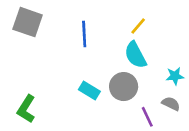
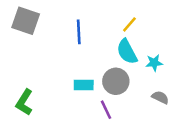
cyan star: (175, 76) -> (154, 63), moved
cyan rectangle: (89, 90) -> (84, 85), turned -30
purple line: (147, 117) -> (106, 110), moved

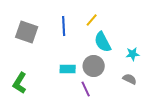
gray square: (26, 21) -> (27, 32), moved
yellow line: (129, 24) -> (92, 20), moved
cyan star: (154, 63) -> (133, 54), moved

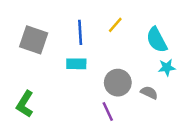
cyan semicircle: (103, 42) -> (157, 40), moved
cyan rectangle: (68, 69) -> (76, 64), moved
gray semicircle: (130, 79) -> (149, 93), moved

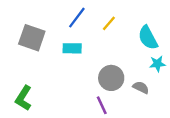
blue line: (80, 32) -> (77, 18), moved, turned 40
cyan rectangle: (76, 64) -> (72, 48), moved

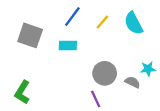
cyan semicircle: (148, 38) -> (134, 23), moved
cyan star: (157, 64) -> (148, 69), moved

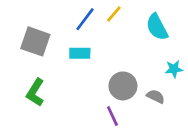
yellow line: (102, 22) -> (114, 14), moved
cyan star: (148, 69) -> (174, 69), moved
green L-shape: (22, 92) -> (35, 92), moved

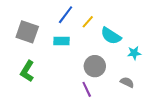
yellow line: (114, 14) -> (88, 22), moved
cyan semicircle: (157, 27) -> (111, 36), moved, turned -30
gray semicircle: (156, 96) -> (127, 82), moved

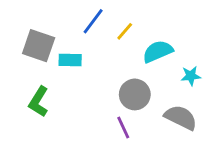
cyan semicircle: (111, 36) -> (158, 51), turned 125
cyan rectangle: (62, 41) -> (70, 60), moved
gray semicircle: (127, 82) -> (181, 117), size x1.6

